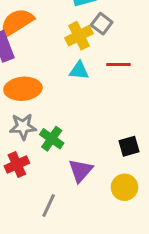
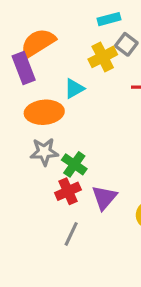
cyan triangle: (79, 71) -> (74, 89), moved, turned -35
red cross: (17, 165) -> (68, 191), moved

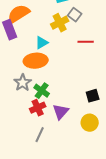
orange ellipse: (44, 112) -> (36, 61), moved
gray star: (44, 152) -> (23, 83), turned -30

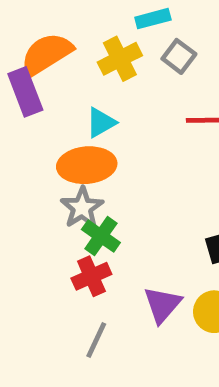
yellow cross: (60, 23) -> (120, 59), moved
gray star: (23, 83) -> (82, 208), moved
purple triangle: (61, 112) -> (162, 305), moved

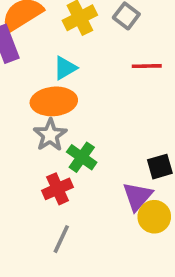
green cross: (101, 236) -> (82, 157), moved
purple triangle: (162, 305) -> (138, 196), moved

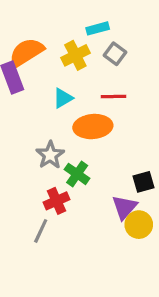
red line: (147, 66) -> (113, 96), moved
orange ellipse: (54, 101) -> (93, 127), moved
gray line: (61, 239) -> (41, 231), moved

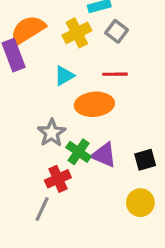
purple triangle: (125, 207) -> (104, 155), moved, turned -48

